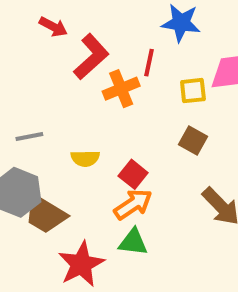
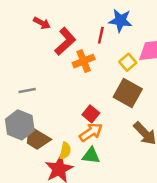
red line: (149, 63) -> (101, 35), moved
yellow square: (193, 91) -> (128, 62), turned -35
brown square: (193, 140) -> (128, 93), size x1.6
yellow semicircle: (85, 158) -> (65, 151), moved, turned -77

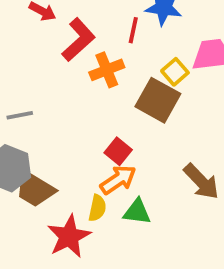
brown square: (128, 93) -> (158, 100), moved
yellow semicircle: (65, 151) -> (97, 208), moved
green triangle: (91, 156) -> (137, 212), moved

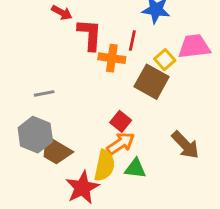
red line: (133, 30) -> (132, 40), moved
red L-shape: (78, 40) -> (90, 35), turned -44
orange cross: (107, 70) -> (112, 58), turned 30
yellow semicircle: (97, 208) -> (104, 166), size x1.5

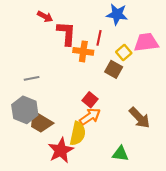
brown square: (152, 82) -> (114, 69), size x0.7
green triangle: (135, 168) -> (120, 154), moved

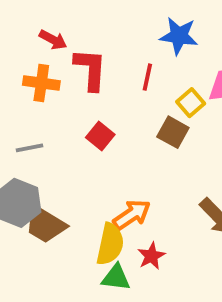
orange cross: (83, 51) -> (41, 83), moved
red square: (90, 100) -> (100, 136), moved
red star: (61, 150) -> (151, 256), moved, size x0.6
green triangle: (120, 154) -> (116, 278), moved

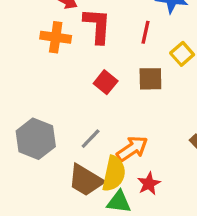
brown square: (173, 132) -> (150, 79), moved, turned -30
gray line: (30, 148) -> (91, 139), moved, turned -35
brown trapezoid: (45, 225) -> (86, 180), moved

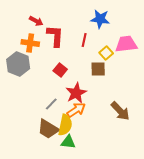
brown square: (150, 79) -> (98, 69), moved
gray hexagon: (36, 139) -> (18, 64), moved
red star: (149, 184) -> (76, 93), moved, size x1.5

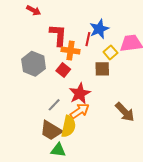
blue star: (100, 19) -> (99, 29), moved, turned -30
red arrow: (36, 21) -> (34, 10), moved
orange cross: (30, 43) -> (70, 50), moved
gray hexagon: (18, 64) -> (34, 64), moved
green triangle: (68, 142) -> (58, 150), moved

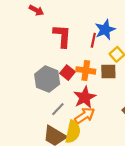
orange cross: (70, 50) -> (86, 70), moved
gray hexagon: (34, 64) -> (47, 79), moved

